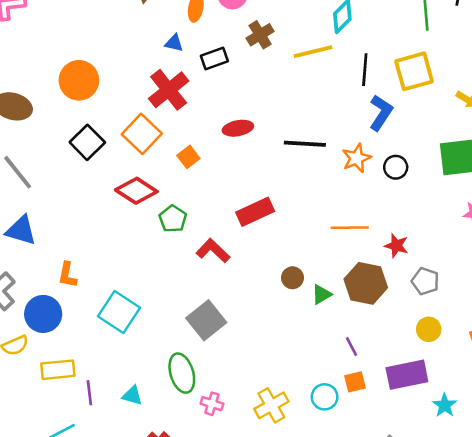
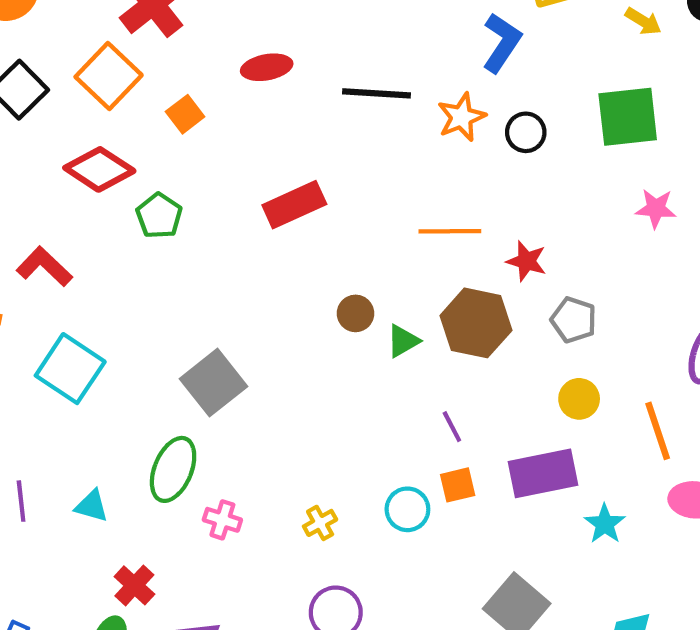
red L-shape: (213, 251) -> (44, 267), moved
green ellipse: (182, 373) -> (173, 469), turned 39
yellow cross: (271, 405) -> (320, 523), size x0.6

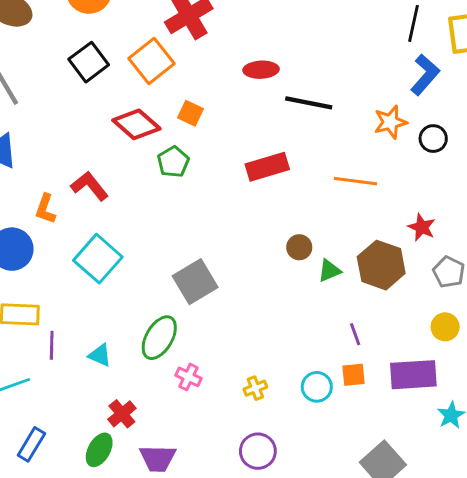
black line: (377, 93) -> (309, 103), moved
orange square: (185, 114) -> (191, 113), moved, turned -35
orange line: (450, 231) -> (356, 181), moved

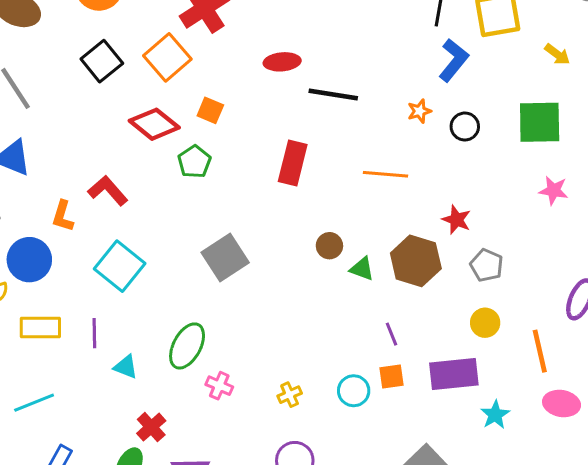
orange star: (390, 122) -> (419, 111), size x0.7
red rectangle: (267, 167) -> (293, 163), turned -57
green triangle: (329, 271) -> (362, 269), turned 45
gray square: (195, 282) -> (225, 257), moved
purple line: (52, 345) -> (94, 333), moved

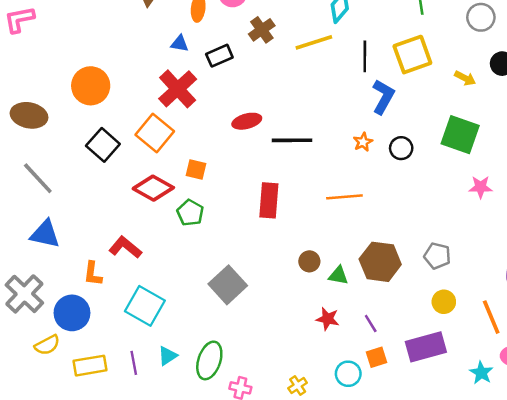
green square: (540, 122) -> (460, 135), turned 30
red star: (457, 220) -> (328, 319), moved
cyan triangle: (126, 367) -> (168, 356), moved, turned -45
cyan star: (495, 415) -> (481, 373), moved

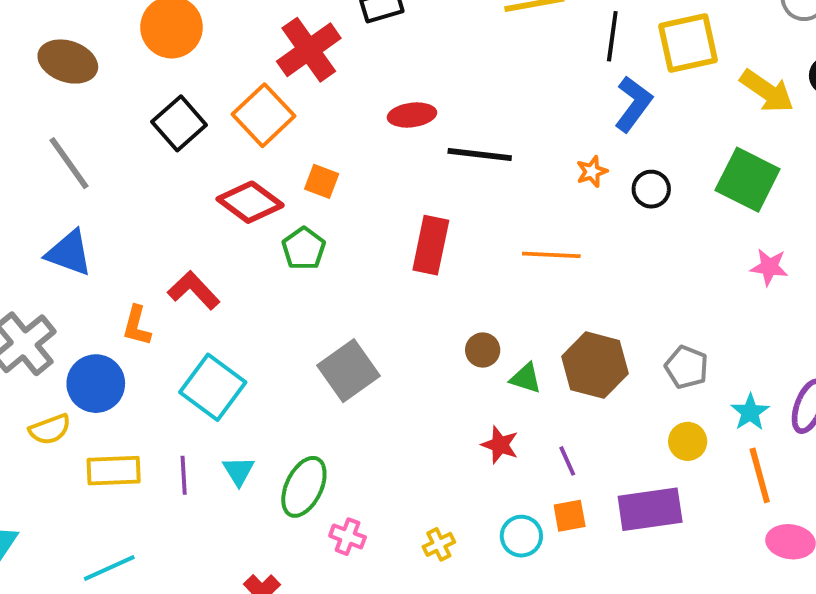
yellow arrow: (465, 78) -> (767, 91), size x1.6
cyan triangle: (168, 356) -> (239, 471), turned -35
cyan star: (481, 373) -> (750, 412), moved

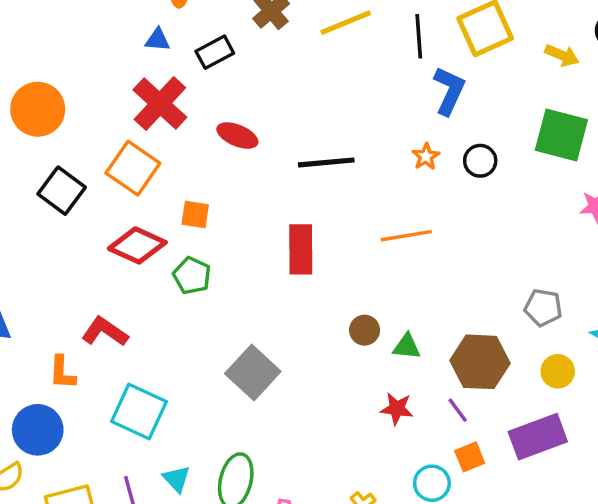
yellow arrow: (767, 91) -> (562, 55), size x0.7
red ellipse: (412, 115) -> (237, 136), moved, turned 42
brown hexagon: (595, 365) -> (480, 362), moved

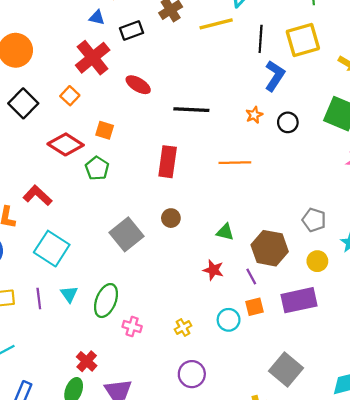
orange square: (133, 168) -> (70, 96), size x0.6
brown circle: (365, 330) -> (171, 218), moved

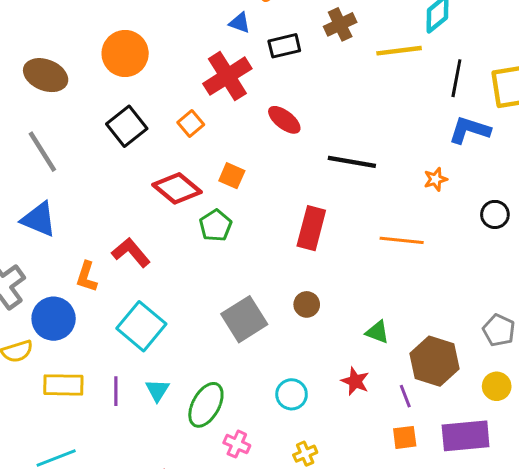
blue L-shape: (275, 76) -> (469, 130), turned -112
black circle: (288, 122) -> (495, 214), moved
cyan circle: (229, 320) -> (292, 394), moved

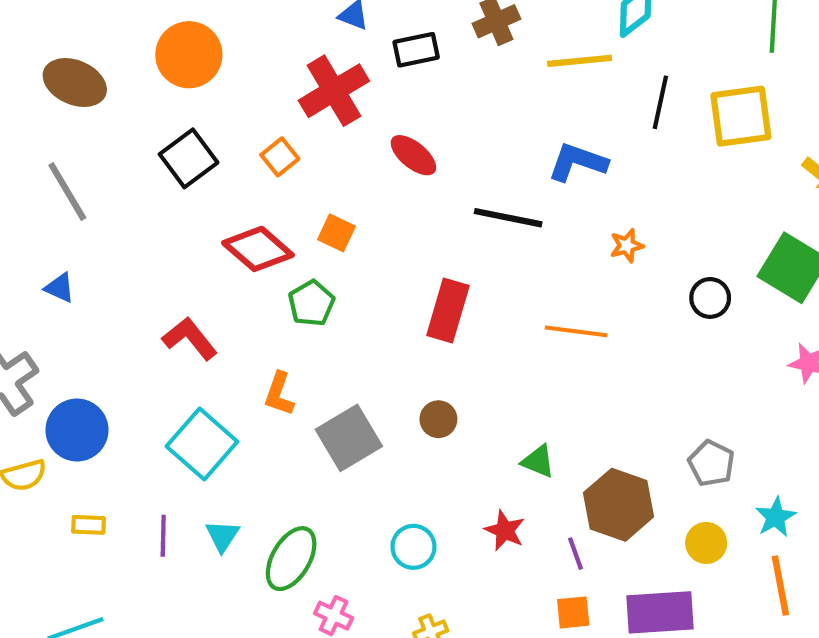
blue L-shape: (469, 130) -> (578, 162), moved
blue triangle: (39, 219) -> (60, 288), size x0.6
orange L-shape: (87, 277) -> (279, 394), moved
yellow rectangle: (63, 385) -> (89, 525), size x0.6

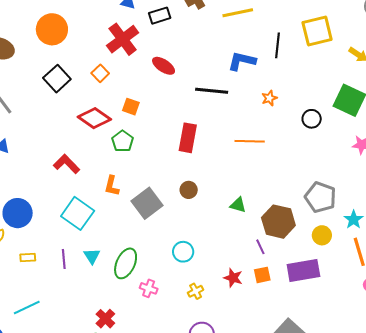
black line: (660, 102) -> (277, 45), moved
gray pentagon: (711, 463) -> (320, 197), size x1.4
red star: (505, 531) -> (233, 278), moved

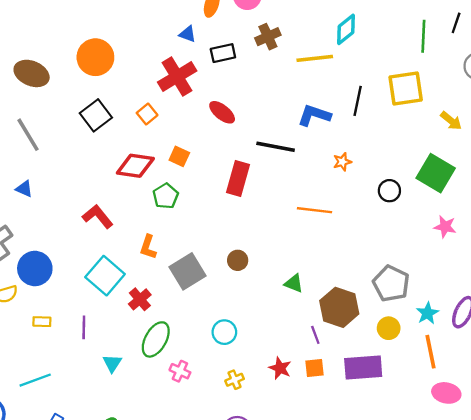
red diamond: (94, 118) -> (135, 166), turned -32
red rectangle: (188, 138) -> (238, 179), moved
cyan triangle: (92, 256) -> (112, 363), moved
red cross: (105, 319) -> (140, 299), moved

